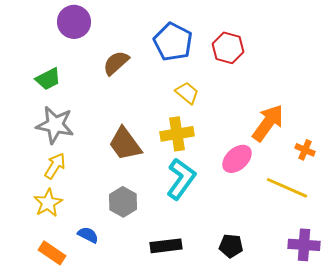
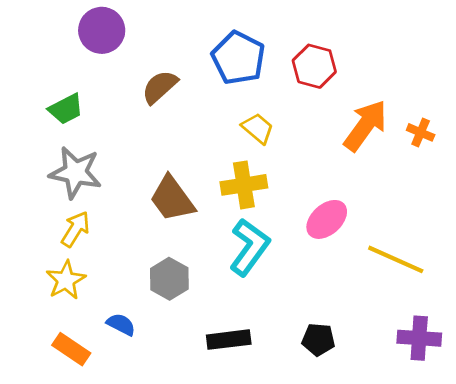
orange arrow: (268, 123) -> (365, 126), moved
orange cross: (305, 150) -> (421, 132), moved

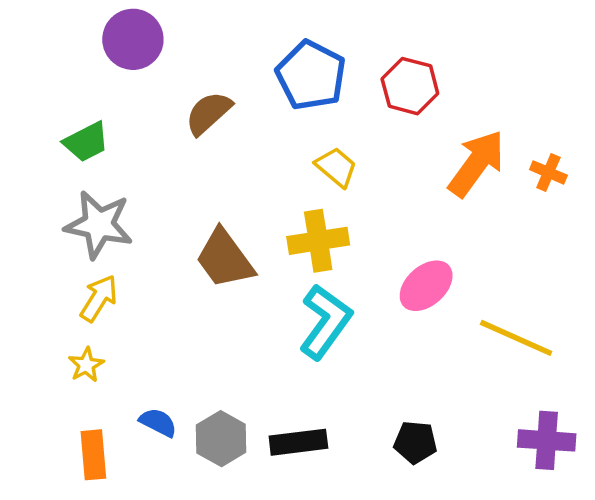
gray hexagon: (169, 279) -> (221, 439), moved
yellow star: (66, 280) -> (86, 365), size x0.7
orange rectangle: (71, 349) -> (93, 455), turned 51

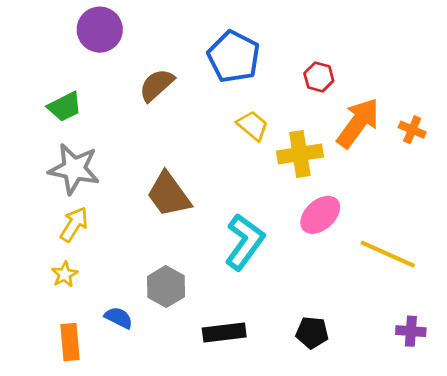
red hexagon: (410, 86) -> (319, 77), moved, size x0.7
yellow cross: (318, 241) -> (300, 154), moved
gray hexagon: (221, 439) -> (166, 287), moved
purple cross: (547, 440) -> (411, 331), size x0.7

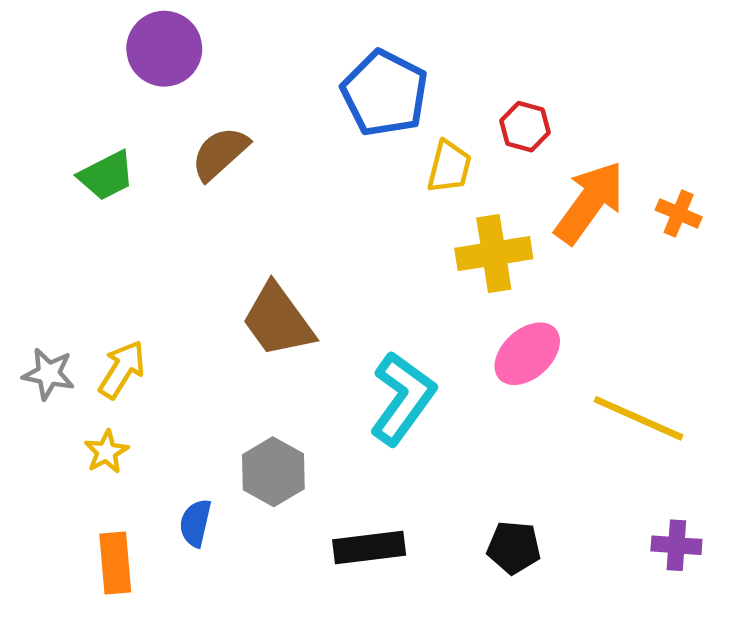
brown semicircle: (157, 85) -> (220, 153), moved
yellow trapezoid: (253, 126) -> (449, 167), moved, turned 64
gray star: (74, 169) -> (48, 374), moved, size x0.6
blue semicircle: (119, 318) -> (195, 523), turned -104

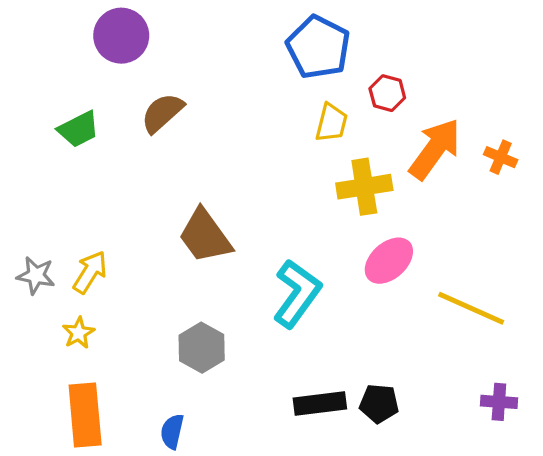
blue pentagon: (385, 93) -> (318, 47), moved
blue semicircle: (195, 523) -> (172, 431), moved
black rectangle: (369, 547) -> (320, 404), moved
orange rectangle: (115, 563) -> (85, 415), size x1.4

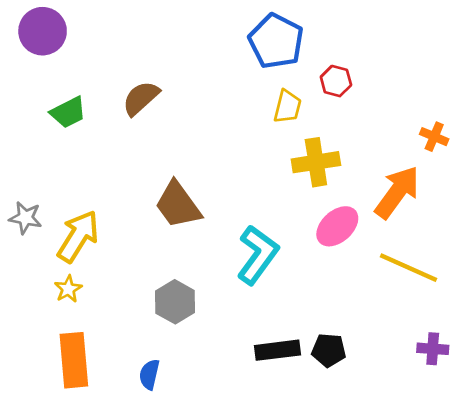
purple circle: (121, 36) -> (43, 31), moved
orange arrow: (435, 149) -> (397, 192), moved
yellow arrow: (90, 272) -> (78, 236), size x1.4
gray star: (36, 275) -> (25, 218), moved

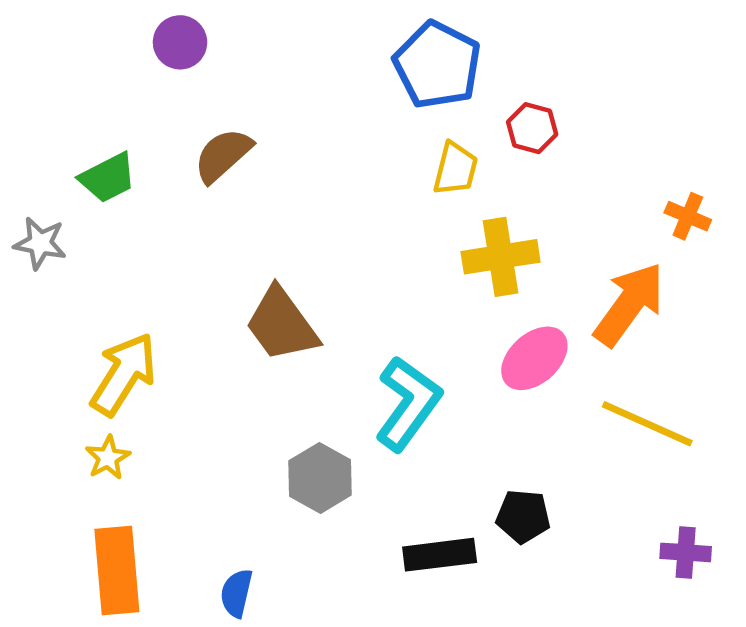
purple circle: (43, 31) -> (180, 42), moved, size x0.7
gray star: (25, 218) -> (40, 243), moved
gray hexagon: (175, 302) -> (320, 478), moved
black pentagon: (329, 350) -> (523, 516), moved

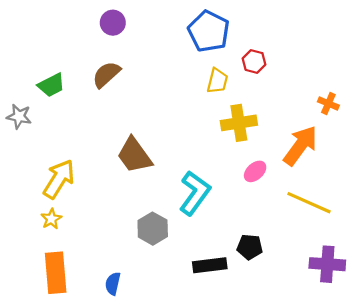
purple circle: (180, 42) -> (113, 23), moved
pink ellipse: (534, 358) -> (255, 171), size x0.7
purple cross: (686, 552) -> (327, 264), size x1.5

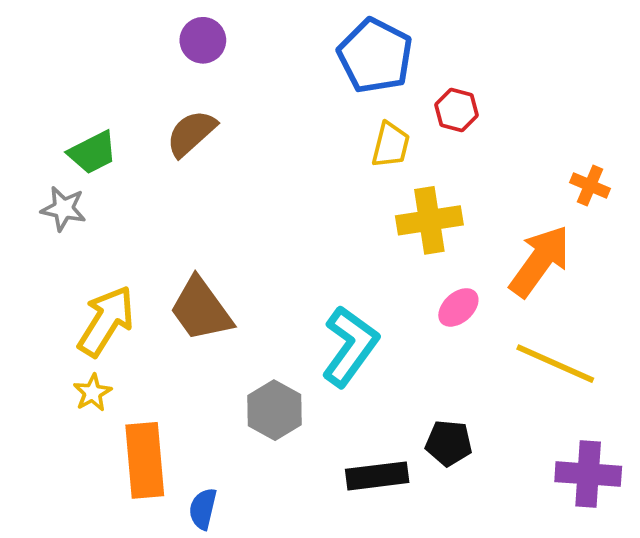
gray star: (19, 116) -> (63, 209), moved
brown trapezoid: (134, 155) -> (201, 309), moved
orange rectangle: (56, 273) -> (145, 460), moved

